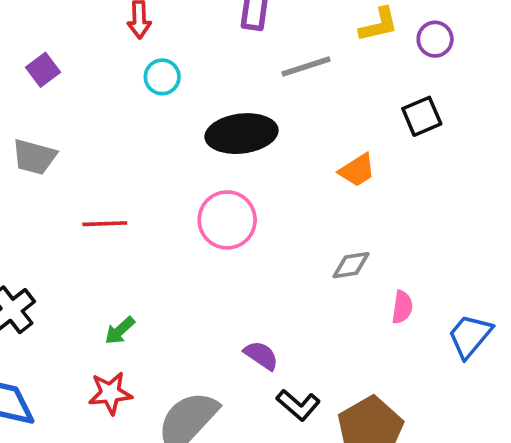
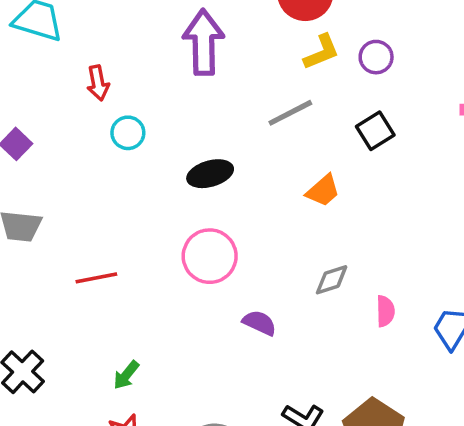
gray line: (306, 66) -> (290, 113), moved
black ellipse: (242, 134) -> (210, 174), size x0.7
purple semicircle: (261, 355) -> (259, 323), moved

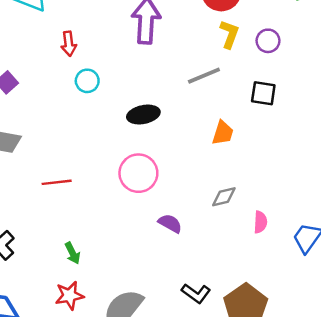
yellow L-shape: (321, 52) -> (229, 34), turned -52
black square: (375, 131) -> (263, 93), turned 36
orange trapezoid: (323, 191) -> (223, 133), turned -36
green arrow: (126, 375) -> (72, 253), turned -70

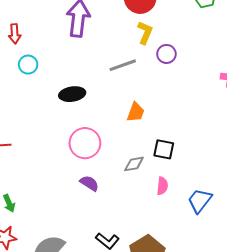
purple circle: (268, 41) -> (166, 54), moved
black square: (263, 93) -> (164, 149), moved
pink circle: (138, 173) -> (85, 143), moved

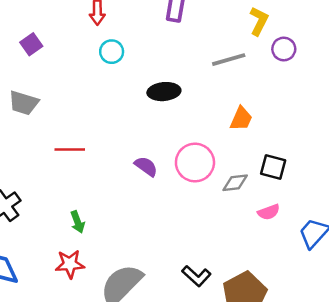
pink circle: (85, 143) -> (195, 162), moved
purple semicircle: (89, 183) -> (146, 166), moved
pink semicircle: (162, 186) -> (269, 212), turned 60

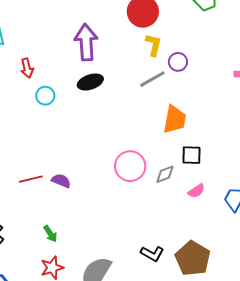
gray line: (229, 60) -> (152, 79), moved
black ellipse: (164, 92) -> (90, 82), moved
orange trapezoid: (241, 119) -> (175, 119), moved, size x1.4
purple semicircle: (146, 166) -> (61, 181), moved

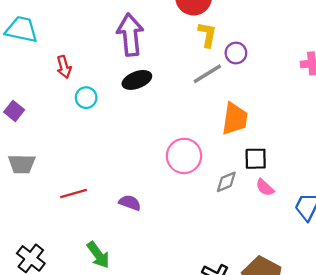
pink circle: (130, 166) -> (184, 156), moved
purple semicircle: (61, 181) -> (130, 203), moved
pink semicircle: (196, 191) -> (265, 188), moved, turned 78
green arrow: (50, 234) -> (98, 255), size x1.4

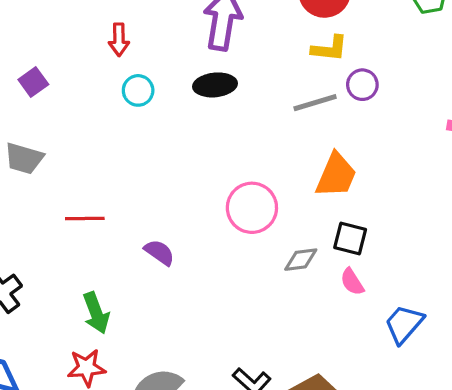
yellow L-shape: (207, 35) -> (330, 48), turned 70

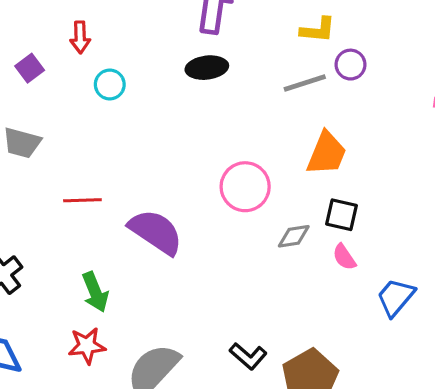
red arrow: (119, 40) -> (80, 37), moved
cyan circle: (138, 90) -> (110, 84), moved
purple semicircle: (159, 252) -> (156, 232), size x1.8

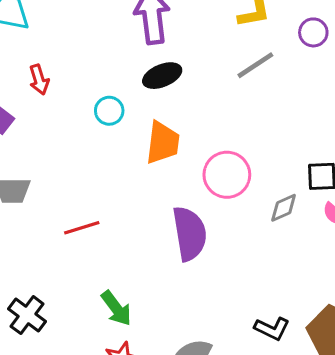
purple circle: (351, 65) -> (313, 32), moved
cyan circle: (110, 84) -> (109, 111), moved
orange trapezoid: (327, 153) -> (163, 143), moved
purple semicircle: (156, 232) -> (190, 234), moved, turned 62

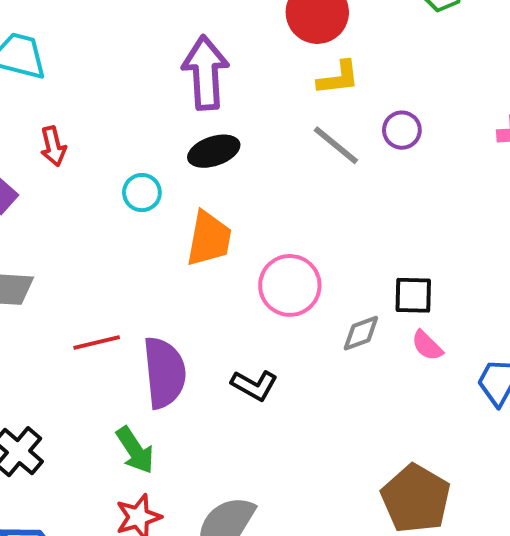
purple circle: (313, 32) -> (402, 130), moved
gray line: (255, 65) -> (336, 145), turned 69
purple semicircle: (190, 234) -> (164, 373), moved
black L-shape: (272, 329) -> (254, 385), moved

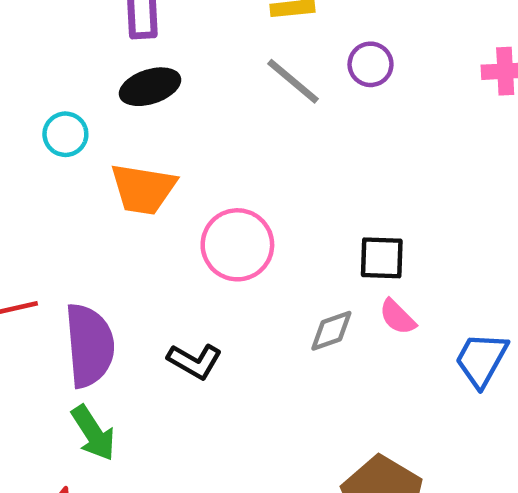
orange trapezoid: (209, 239) -> (143, 189), turned 88
gray diamond: (361, 333) -> (331, 331), moved
green arrow: (135, 450) -> (93, 433), moved

